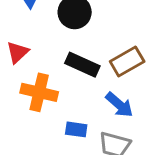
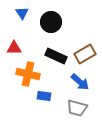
red triangle: (18, 52) -> (14, 48), turned 42
blue rectangle: (76, 129) -> (44, 96), moved

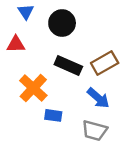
red triangle: (14, 48) -> (16, 44), moved
orange cross: (28, 74) -> (33, 88), turned 30

